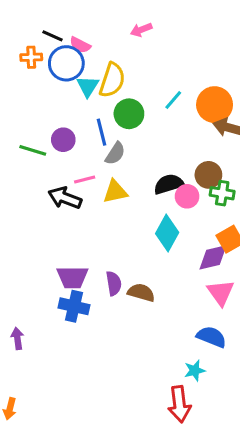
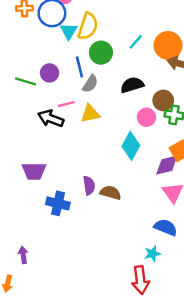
black semicircle: (169, 184) -> (132, 85), moved
purple trapezoid: (72, 277) -> (34, 171), moved
purple arrow: (17, 338) -> (23, 255), moved

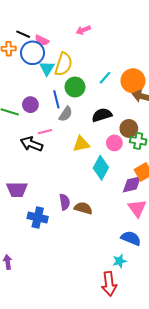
yellow triangle: (90, 114) -> (81, 144), moved

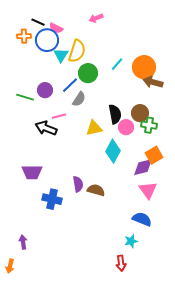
blue line: (56, 99) -> (70, 85), turned 60
black semicircle: (102, 115) -> (115, 114), moved, turned 96
red arrow: (109, 284) -> (121, 263), size x0.7

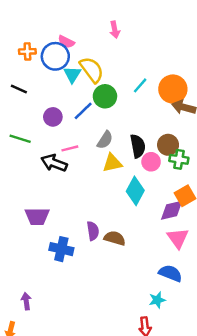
pink arrow: (96, 18) -> (115, 30), turned -80
black line: (38, 22) -> (19, 89), moved
yellow semicircle: (77, 51) -> (92, 70), turned -55
green line: (25, 97) -> (20, 139), moved
gray semicircle: (79, 99) -> (105, 140), moved

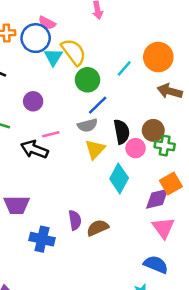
orange circle: (173, 89) -> (158, 57), moved
blue line: (83, 111) -> (98, 105), moved
gray semicircle: (105, 140) -> (87, 125), turned 42
yellow triangle: (112, 163) -> (95, 149), turned -35
brown semicircle: (115, 238) -> (98, 228), turned -40

